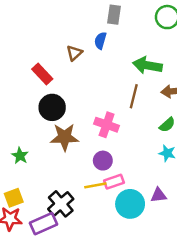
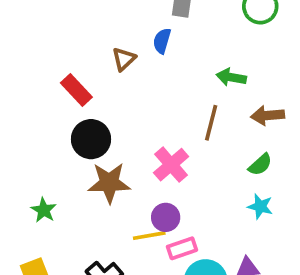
green arrow: (147, 65) -> (231, 77), size x0.7
pink cross: (107, 125) -> (171, 165), turned 30
yellow line: (95, 185) -> (149, 236), moved

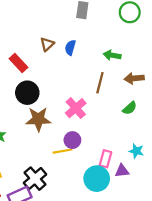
blue semicircle: (162, 41) -> (70, 48), moved
cyan star: (260, 206) -> (136, 151), moved
pink rectangle: (182, 248) -> (105, 159), moved, turned -56

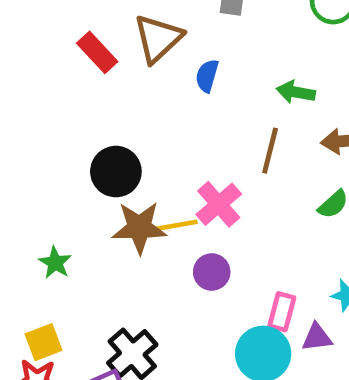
brown triangle: (47, 44) -> (158, 38), moved, size x1.6
red rectangle: (18, 63) -> (97, 52), moved
yellow line: (63, 151) -> (177, 225), moved

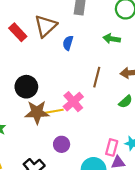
green arrow: (296, 92) -> (112, 39), moved
purple circle: (212, 272) -> (62, 144), moved
pink rectangle: (282, 312) -> (112, 147), moved

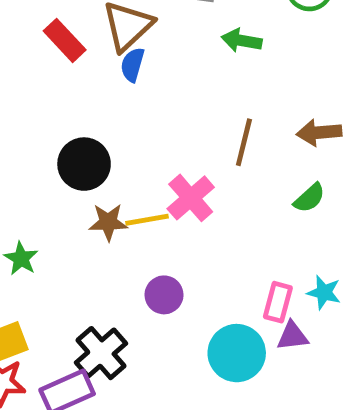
green arrow: (112, 39) -> (242, 40), moved
blue semicircle: (68, 43) -> (132, 65), moved
brown star: (37, 112) -> (108, 222), size x0.7

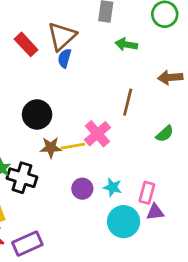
brown arrow: (319, 133) -> (170, 77), moved
cyan star: (324, 292) -> (113, 187), moved
black cross: (101, 353) -> (22, 178), moved, turned -32

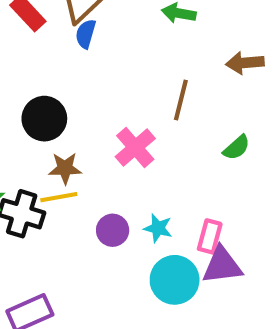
yellow line: (73, 146) -> (59, 197), moved
purple triangle: (155, 212) -> (222, 265), size x1.5

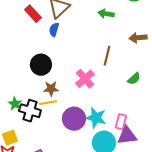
blue semicircle: (86, 34) -> (54, 30), moved
cyan star: (158, 228) -> (96, 118), size x1.5
purple circle: (113, 230) -> (74, 119), size x1.5

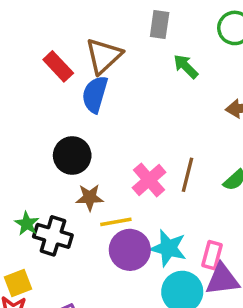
green arrow: (106, 14) -> (186, 66), turned 35
blue semicircle: (54, 30) -> (95, 94), size x1.5
brown line: (107, 56) -> (187, 175), moved
yellow line: (48, 103) -> (116, 222), moved

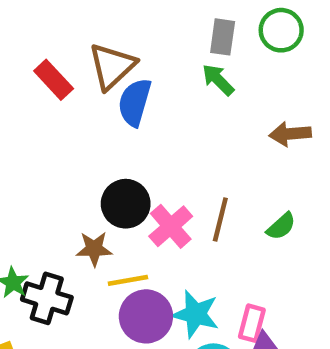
gray rectangle: (160, 24) -> (223, 37), moved
blue semicircle: (95, 94) -> (135, 102), moved
black circle: (72, 156) -> (126, 204), moved

